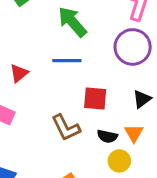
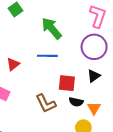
black triangle: (142, 99) -> (94, 76), moved
black semicircle: (107, 136) -> (76, 102), moved

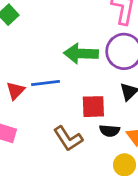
green arrow: (52, 28) -> (81, 54), moved, turned -40
blue line: (47, 56) -> (46, 83), moved

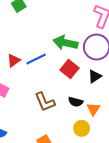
blue line: (46, 83) -> (36, 59), turned -30
red square: (93, 107) -> (69, 69), moved, turned 30

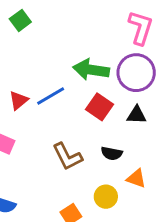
black triangle: (95, 76) -> (137, 115), turned 40
orange triangle: (93, 109) -> (136, 178), moved, turned -40
yellow circle: (82, 128) -> (106, 197), moved

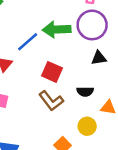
blue line: (51, 96) -> (28, 42), moved
red square: (100, 107) -> (52, 72), moved

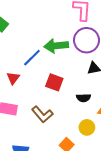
brown L-shape: (51, 101) -> (42, 114), moved

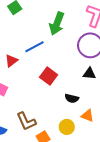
green arrow: (56, 46) -> (57, 24), moved, turned -80
brown L-shape: (42, 114) -> (26, 121), moved

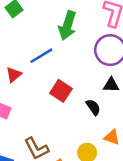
black semicircle: (72, 98) -> (93, 107), moved, turned -136

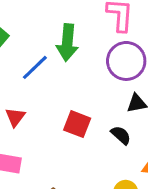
blue line: (41, 56) -> (35, 67), moved

